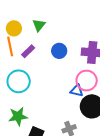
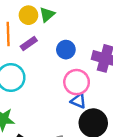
yellow circle: (14, 28) -> (28, 15), moved
pink circle: (87, 81) -> (77, 82), moved

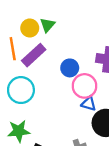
purple rectangle: (29, 44) -> (34, 55), size x1.5
blue circle: (66, 50) -> (70, 68), moved

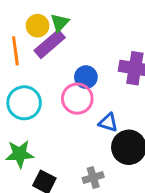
purple rectangle: (34, 55) -> (50, 44), moved
pink circle: (85, 86) -> (77, 99), moved

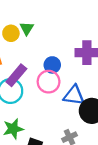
purple rectangle: (50, 44) -> (16, 75), moved
blue triangle: (108, 123) -> (74, 95), size x1.5

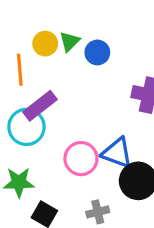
blue circle: (52, 65) -> (97, 52), moved
pink circle: (49, 82) -> (81, 159), moved

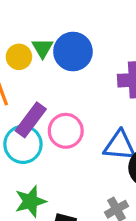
blue circle: (97, 52) -> (73, 52), size x1.5
pink circle: (81, 159) -> (66, 131), moved

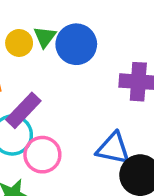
pink circle: (66, 131) -> (42, 155), moved

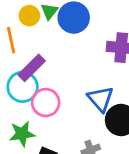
blue triangle: (113, 148) -> (101, 99), turned 36

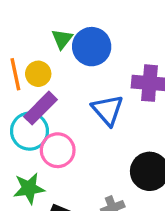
yellow circle: (29, 16) -> (38, 74), moved
blue triangle: (101, 99) -> (108, 110), moved

